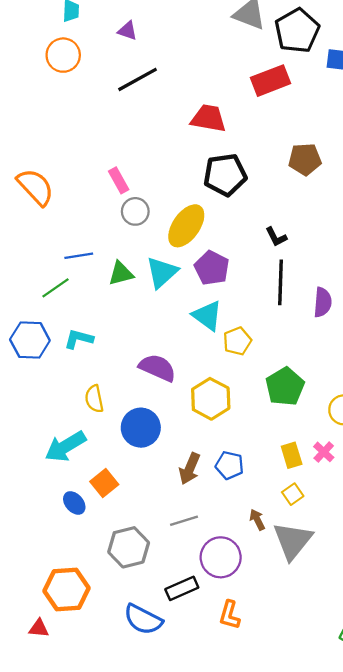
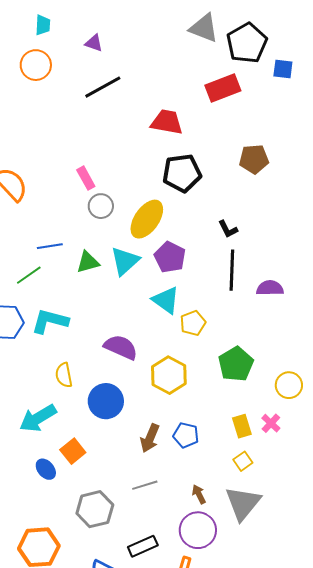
purple semicircle: (323, 302) -> (270, 288), turned -96
cyan L-shape: (79, 339) -> (50, 321), size x1.4
brown arrow: (257, 520) -> (199, 494), moved
purple circle: (221, 557) -> (198, 530), moved

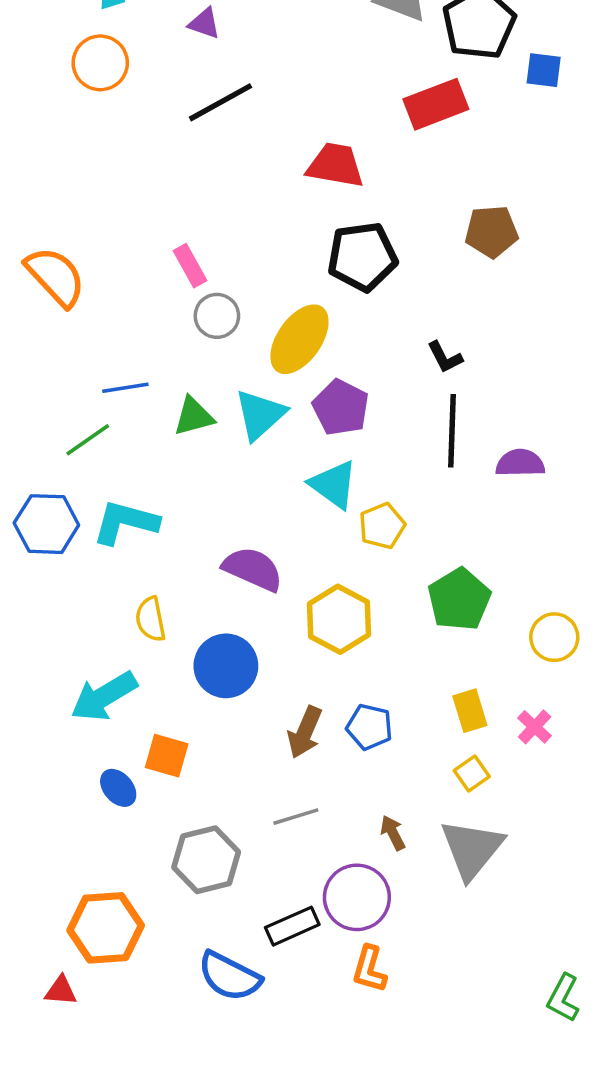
pink cross: (271, 423) -> (535, 727), moved
orange square: (73, 451) -> (167, 756), turned -35
purple circle: (198, 530) -> (357, 897), moved

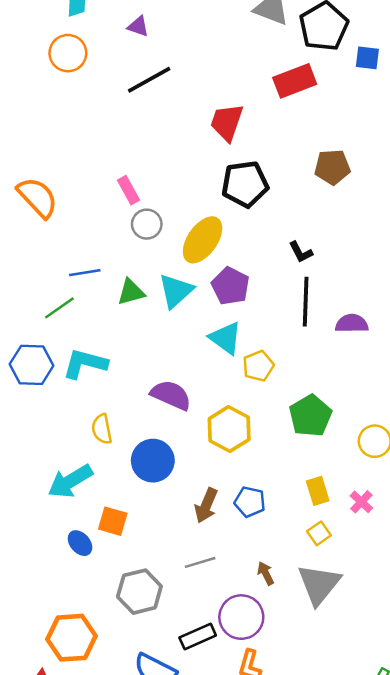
red trapezoid: (335, 165) -> (227, 122), turned -81

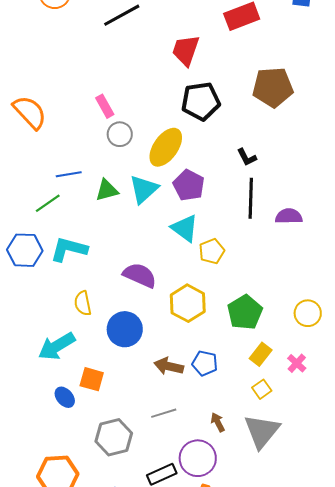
brown pentagon: (332, 167) -> (273, 87), size x1.4
green pentagon: (310, 416) -> (245, 312), moved
yellow rectangle: (318, 491) -> (261, 354), turned 55
brown arrow: (206, 505) -> (169, 366), turned 80

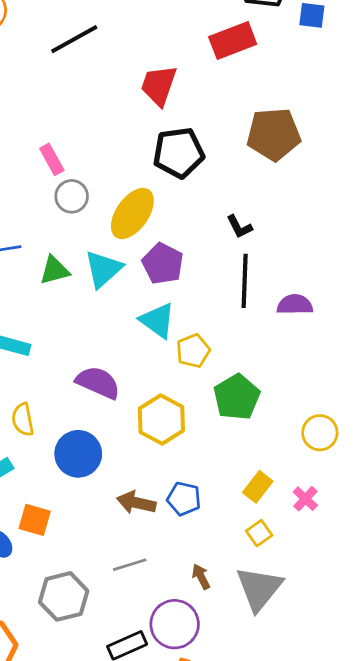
green pentagon: (245, 312) -> (237, 397), moved

